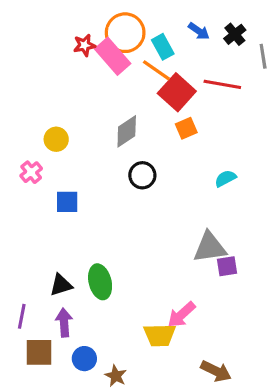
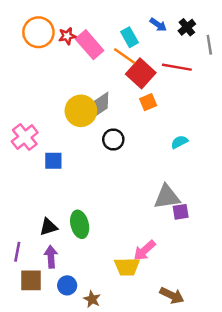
orange circle: (125, 33) -> (38, 32), moved
yellow circle: (56, 139) -> (81, 111), moved, size x1.6
pink cross: (31, 172) -> (25, 137), size x1.5

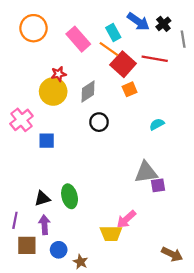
blue arrow: (158, 25) -> (138, 22), size x1.5
red star: (67, 36) -> (59, 74), moved
yellow circle: (81, 111) -> (53, 91), moved
brown arrow: (172, 295) -> (172, 254), moved

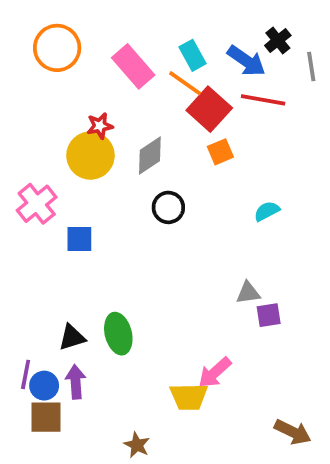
blue arrow: (138, 22) -> (246, 61), moved
gray triangle: (146, 172) -> (248, 293), size x0.6
blue circle: (59, 250) -> (44, 386), moved

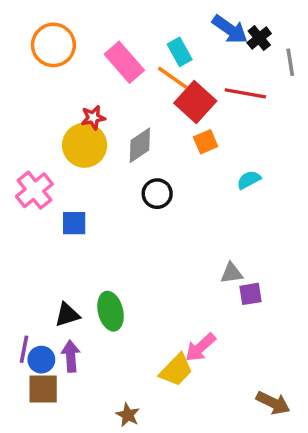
blue arrow: (246, 61) -> (230, 29), moved
cyan semicircle: (267, 211) -> (249, 180), moved
yellow trapezoid: (189, 397) -> (176, 370), turned -45

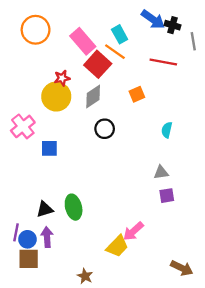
black cross: (259, 38) -> (173, 25), turned -35
red square: (195, 102) -> (98, 64), moved
cyan semicircle: (249, 180) -> (167, 130), moved, turned -49
gray triangle: (232, 273) -> (161, 173), moved

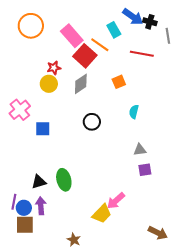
cyan rectangle: (120, 34) -> (114, 30), moved
yellow circle: (56, 97) -> (49, 84), size x0.7
black circle: (105, 129) -> (92, 122), moved
cyan semicircle: (167, 130) -> (134, 112), moved

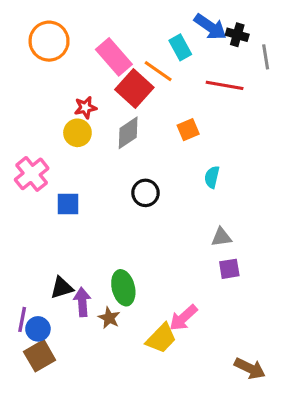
green ellipse: (64, 180) -> (123, 288), moved
purple arrow: (41, 206) -> (82, 302), moved
brown square: (25, 225) -> (40, 356), turned -30
brown star: (74, 240) -> (109, 318), moved

